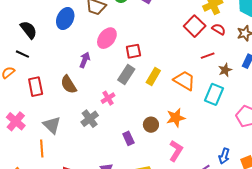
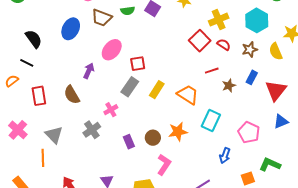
cyan rectangle: (214, 94) -> (211, 121), moved
purple rectangle: (128, 138) -> (129, 142), moved
pink L-shape: (176, 151) -> (164, 165), moved
blue arrow: (224, 156) -> (225, 156), moved

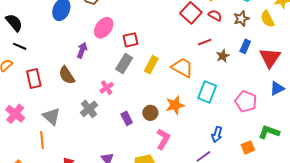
black semicircle: (34, 39) -> (14, 23), moved
blue arrow: (225, 156) -> (217, 134), moved

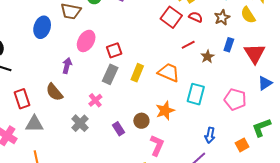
gray triangle: (51, 116) -> (34, 124), moved, turned -36
green L-shape: (269, 132) -> (261, 127), turned -35

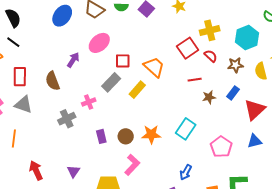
orange trapezoid: (169, 72) -> (154, 67), moved

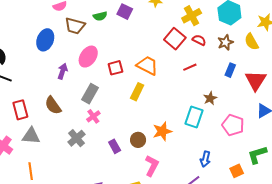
purple arrow: (73, 60) -> (63, 71), moved
gray rectangle: (111, 82) -> (90, 94), moved
brown star: (209, 97) -> (210, 98), moved

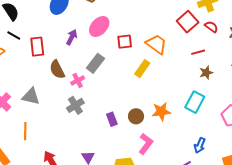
brown star: (210, 98) -> (206, 73), moved
red rectangle: (20, 110) -> (37, 47), moved
pink cross: (93, 116) -> (78, 81), moved

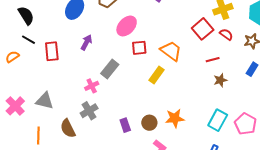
pink ellipse: (99, 26) -> (127, 26), moved
brown semicircle: (57, 70) -> (68, 128), moved
cyan rectangle: (195, 102) -> (218, 120), moved

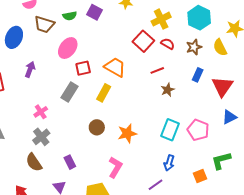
gray rectangle: (110, 69) -> (70, 92), moved
brown circle: (149, 123) -> (97, 127), moved
purple rectangle: (125, 125) -> (70, 162), moved
brown semicircle: (68, 128) -> (34, 162), moved

